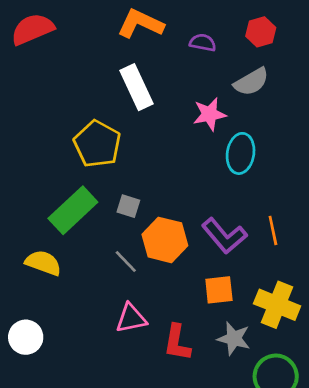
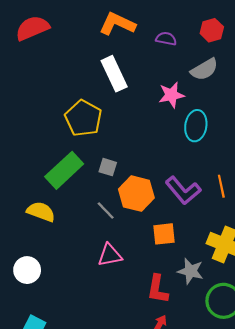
orange square: (219, 290) -> (164, 234), moved
red L-shape: (177, 343) -> (158, 289), moved

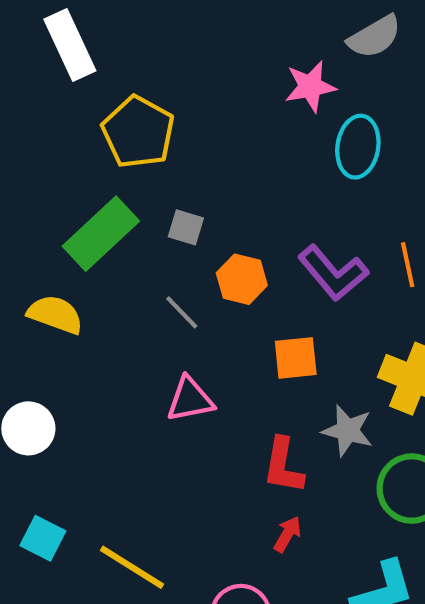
white rectangle: (114, 74) -> (70, 45), moved
orange hexagon: (136, 194) -> (242, 279), size x0.7

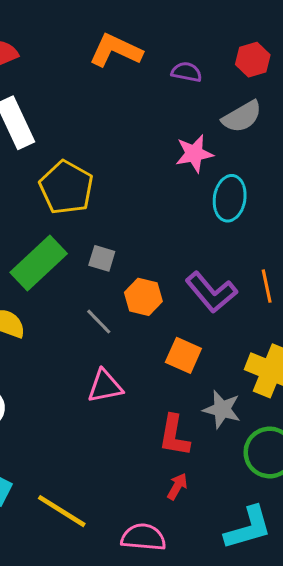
orange square: (296, 358) -> (183, 355), turned 30

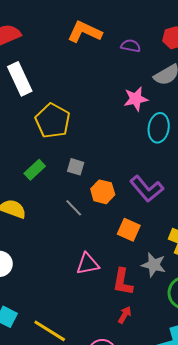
green rectangle: (39, 263) -> (35, 170), size x0.6
pink triangle: (105, 386) -> (88, 264), moved

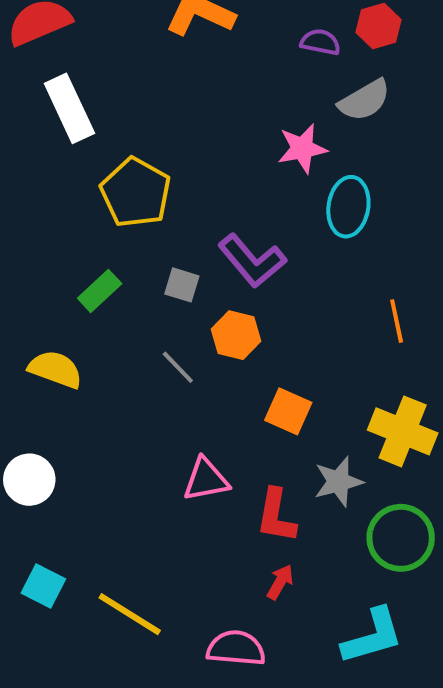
purple semicircle: (131, 46) -> (320, 42), moved
purple L-shape: (147, 189) -> (252, 261), moved
gray star: (154, 265) -> (338, 482), turned -30

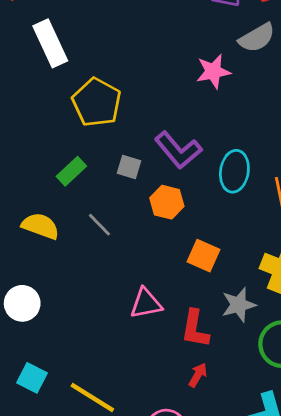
cyan ellipse: (348, 207) -> (234, 171), moved
gray line: (178, 367) -> (99, 225), moved

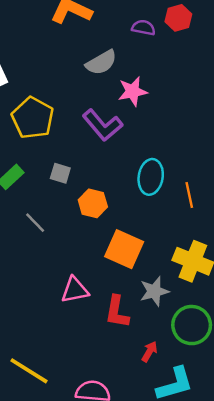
gray semicircle: (257, 38) -> (101, 62), moved
purple L-shape: (178, 150) -> (103, 125), moved
orange square: (203, 256) -> (124, 249), size x1.4
red arrow: (198, 375) -> (149, 352), moved

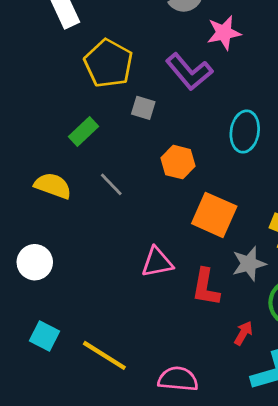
gray square: (60, 173) -> (143, 108), moved

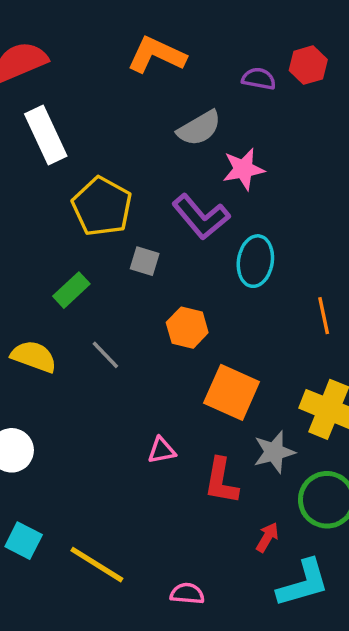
cyan ellipse: (245, 132) -> (255, 261), moved
pink triangle: (157, 262) -> (162, 450), size x0.7
pink semicircle: (178, 379) -> (187, 594), size x0.7

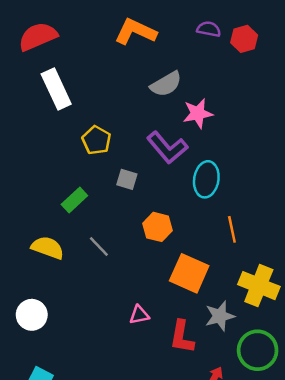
purple semicircle: (259, 79) -> (209, 29), moved
yellow pentagon: (102, 207) -> (96, 140), size x0.7
orange line: (324, 316) -> (232, 229), moved

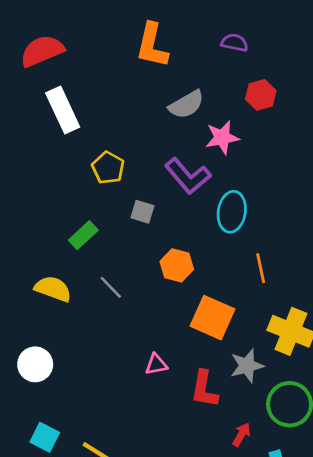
orange L-shape: (136, 32) -> (152, 45), turned -102
red hexagon: (244, 39) -> (261, 95), moved

